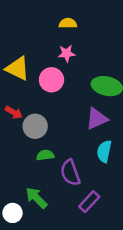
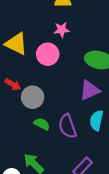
green semicircle: (45, 155) -> (42, 124), turned 35
purple semicircle: (70, 173) -> (67, 126), moved

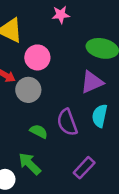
pink circle: (48, 54) -> (37, 57), moved
green semicircle: (42, 124) -> (39, 131), moved

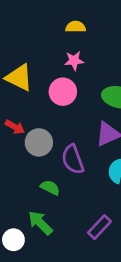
pink circle: (37, 57) -> (63, 92), moved
purple semicircle: (67, 122) -> (73, 159), moved

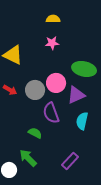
pink circle: (63, 92) -> (56, 83), moved
gray circle: (39, 142) -> (35, 90), moved

